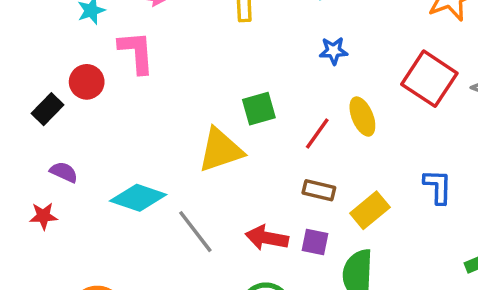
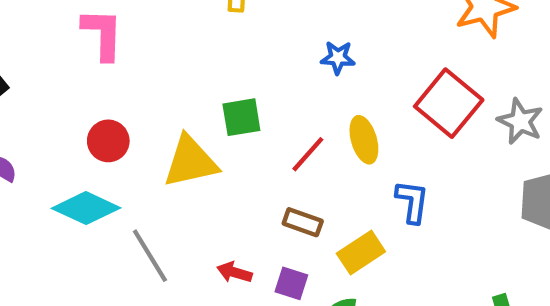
red circle: (87, 82) -> (108, 141), moved
blue L-shape: (438, 187) -> (412, 202), moved
red arrow: (267, 238) -> (234, 272), size x0.7

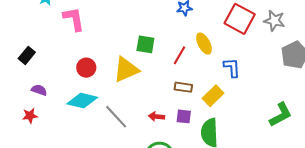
green square: (241, 117) -> (145, 44), turned 30

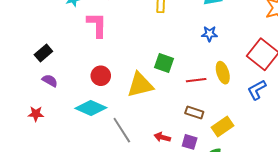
red line: (179, 55) -> (196, 80), turned 42
blue L-shape: (232, 68) -> (257, 90), moved, turned -125
purple semicircle: (39, 90) -> (50, 81), moved

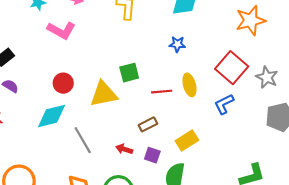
pink L-shape: (97, 25) -> (61, 30), turned 116
green square: (164, 63) -> (129, 73), turned -36
cyan diamond: (91, 108) -> (52, 116), turned -40
brown rectangle: (194, 113) -> (148, 124), moved, turned -48

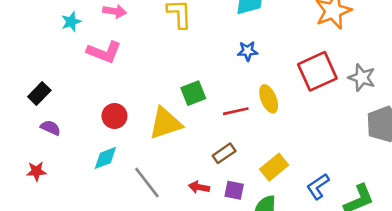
red square: (232, 68) -> (317, 71), turned 32
blue L-shape: (224, 104) -> (318, 186), moved
cyan diamond: (52, 116) -> (105, 158), size x0.7

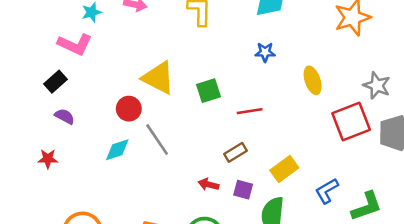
pink L-shape: (104, 52) -> (75, 44), moved
red square: (317, 71) -> (351, 121), moved
yellow ellipse: (269, 99) -> (313, 80), moved
yellow triangle: (165, 123) -> (158, 78), moved, turned 42
gray line: (147, 183) -> (157, 139), moved

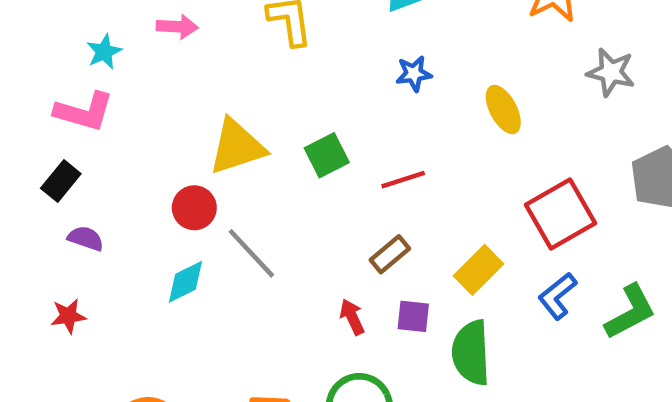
yellow triangle: (158, 78) -> (237, 147), turned -36
gray star: (377, 86) -> (611, 72), moved
red square: (351, 121) -> (560, 214), moved
red arrow: (208, 184) -> (352, 317), turned 60

